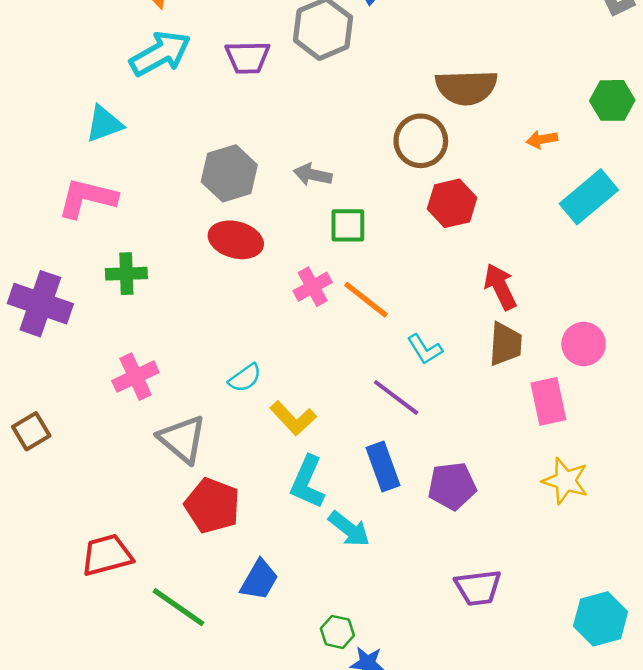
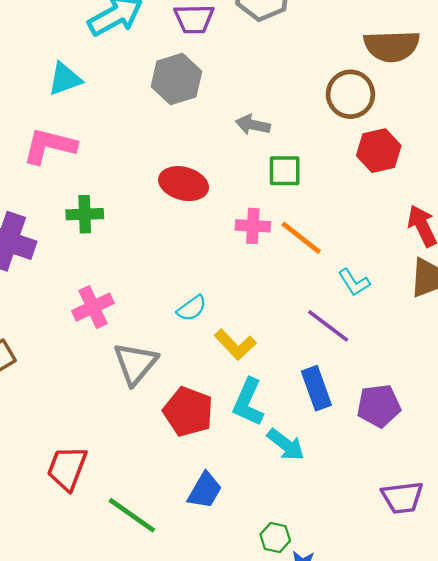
gray hexagon: (229, 173) -> (176, 79), moved
pink cross: (313, 287) -> (253, 226), turned 32
gray triangle: (182, 439) -> (135, 363), turned 30
red pentagon: (212, 506) -> (188, 412), moved
red trapezoid: (107, 555) -> (67, 468), turned -54

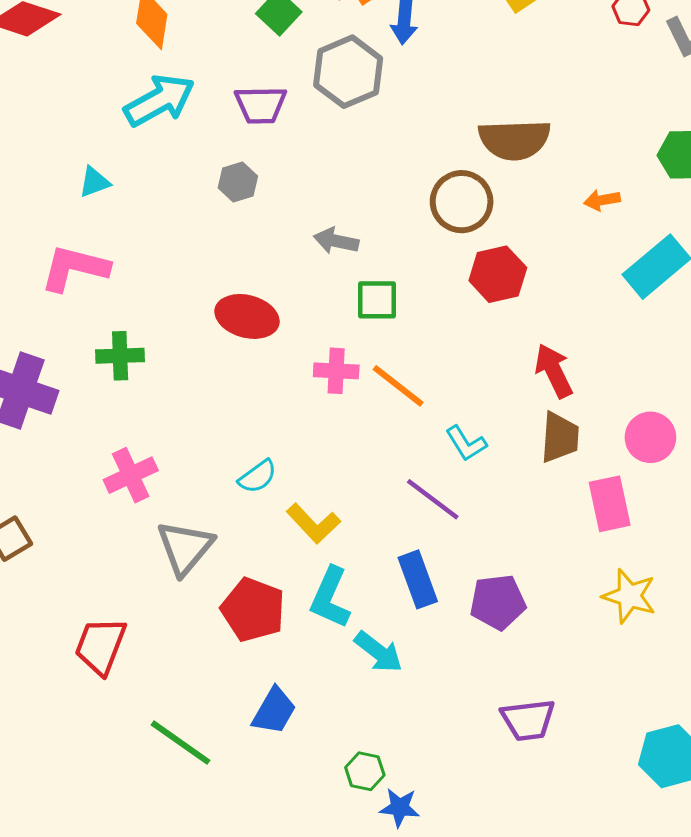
cyan triangle: (65, 79) -> (94, 182), size x0.7
gray hexagon: (176, 79) -> (238, 182), size x0.6
red trapezoid: (67, 468) -> (100, 646), moved

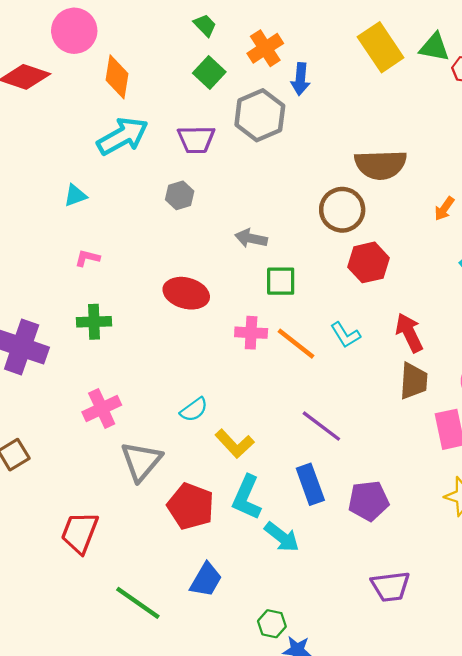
orange arrow: (602, 200) -> (444, 209), turned -45
pink L-shape: (75, 268) -> (87, 258), moved, size x0.5
cyan L-shape: (466, 443) -> (345, 335), moved

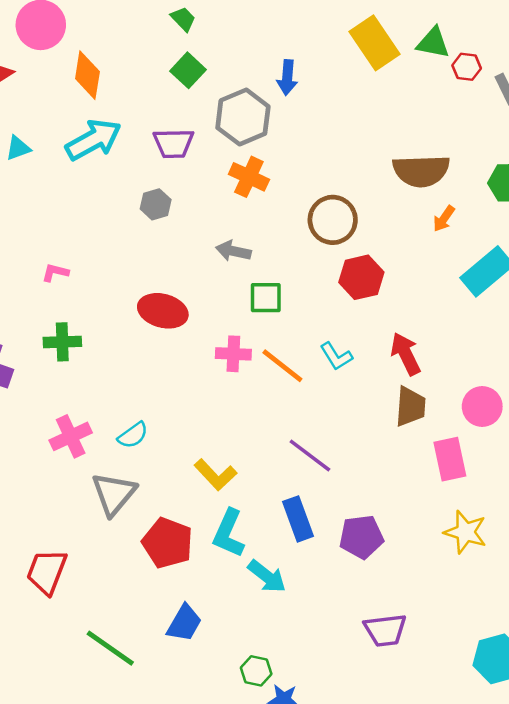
orange cross: (265, 48) -> (249, 177), moved, turned -32
brown semicircle: (381, 165) -> (421, 171), moved
cyan triangle: (75, 195) -> (18, 148), moved
cyan semicircle: (194, 410) -> (133, 435), moved

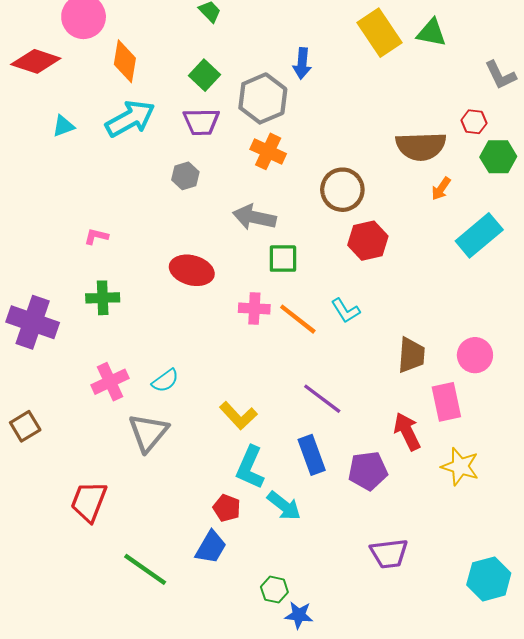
red hexagon: (467, 67) -> (474, 122), moved
green square: (188, 70) -> (204, 75), moved
gray arrow: (233, 251) -> (254, 217), size x1.4
red arrow: (406, 354) -> (407, 432), moved
red pentagon: (168, 543) -> (227, 508), moved, size x0.6

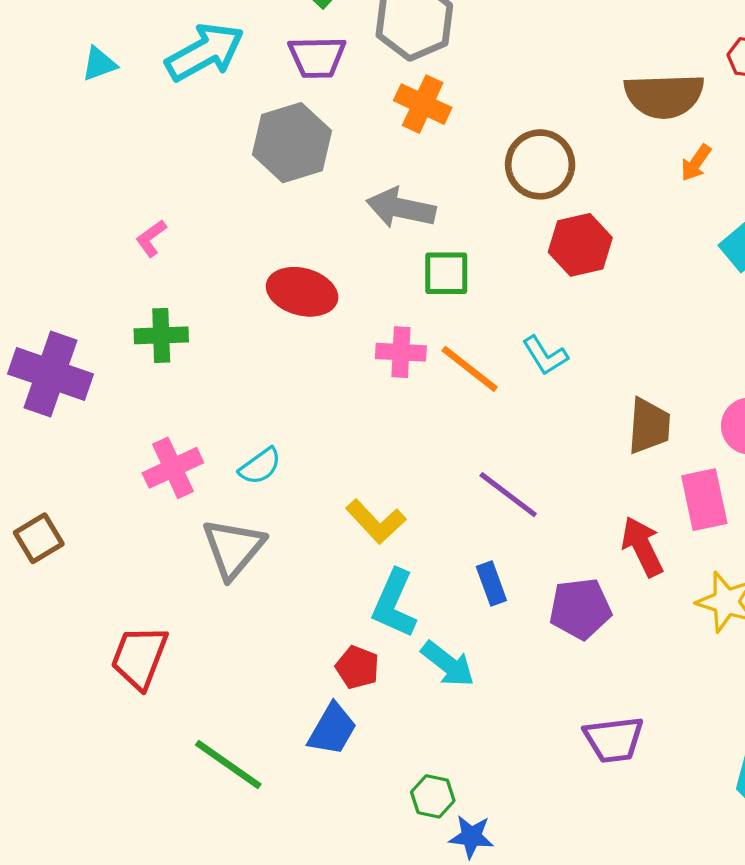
gray hexagon: (185, 176) -> (292, 143), size x1.8
pink L-shape: (96, 236) -> (151, 238), turned -50
blue rectangle: (312, 455) -> (491, 583), size x0.7

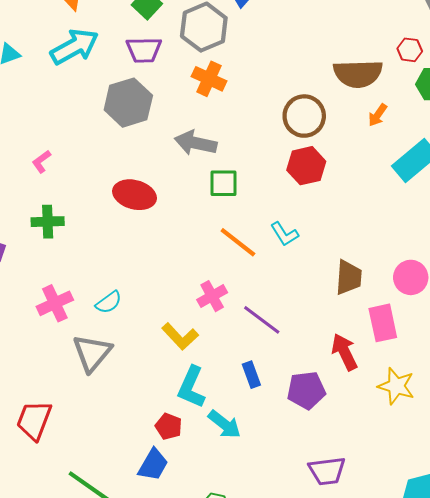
brown circle: (540, 164) -> (304, 116), moved
pink cross: (401, 352) -> (212, 296), moved, turned -32

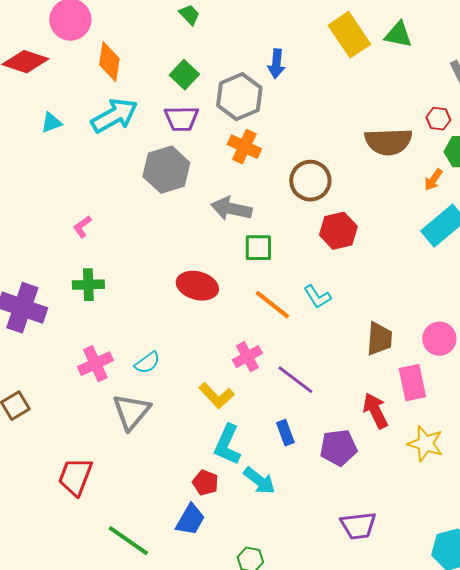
orange arrow: (378, 115) -> (433, 180), moved
brown circle: (304, 116) -> (310, 181), moved
red ellipse: (134, 195) -> (197, 286), moved

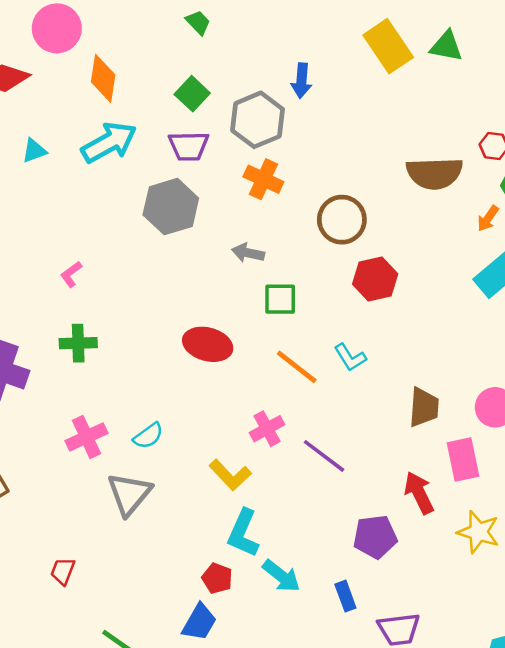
gray arrow: (231, 209) -> (248, 253), size x0.7
blue rectangle: (285, 433) -> (345, 596), moved
red trapezoid: (75, 477) -> (63, 571), size x0.6

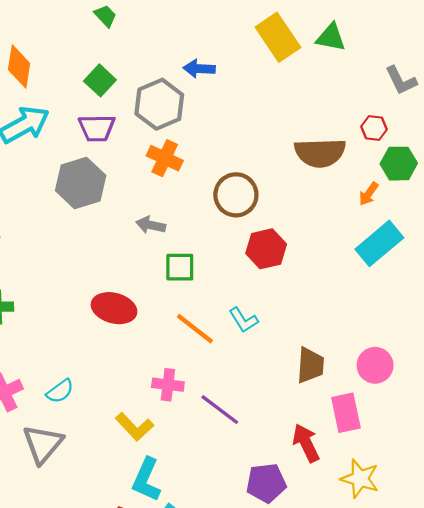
blue arrow: (301, 81) -> (199, 69), turned 88
pink cross: (267, 429) -> (168, 385), turned 36

